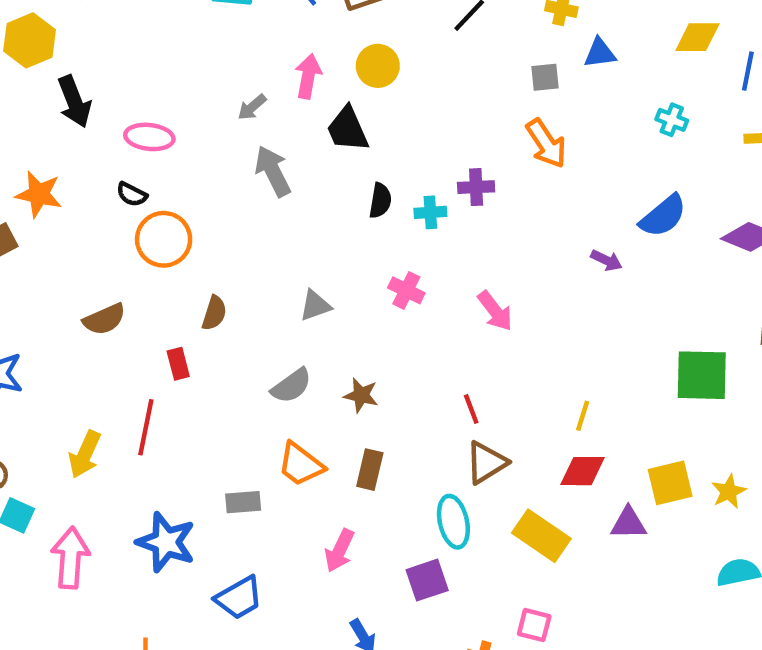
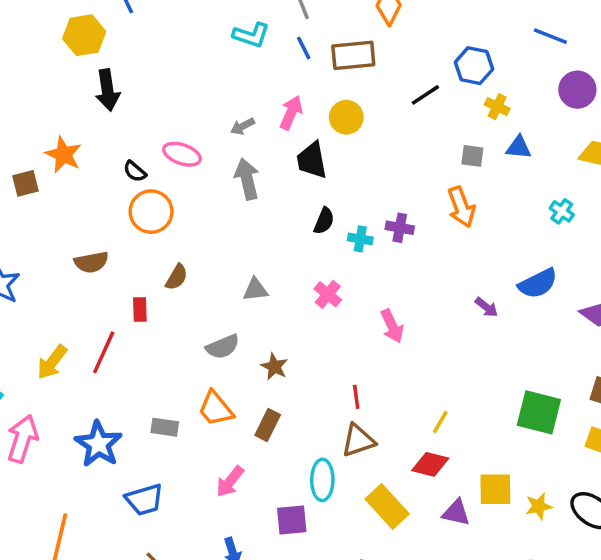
pink ellipse: (149, 137) -> (182, 154), moved

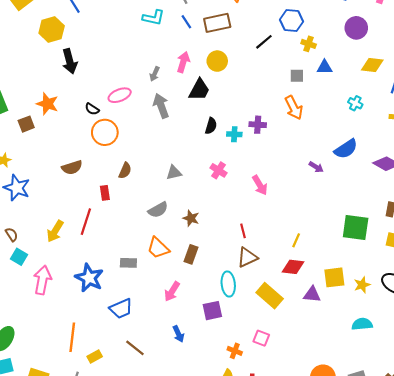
gray arrow: (243, 126) -> (155, 74), turned -32
pink ellipse: (182, 154) -> (120, 95), turned -35
black trapezoid: (312, 160) -> (199, 90), turned -135

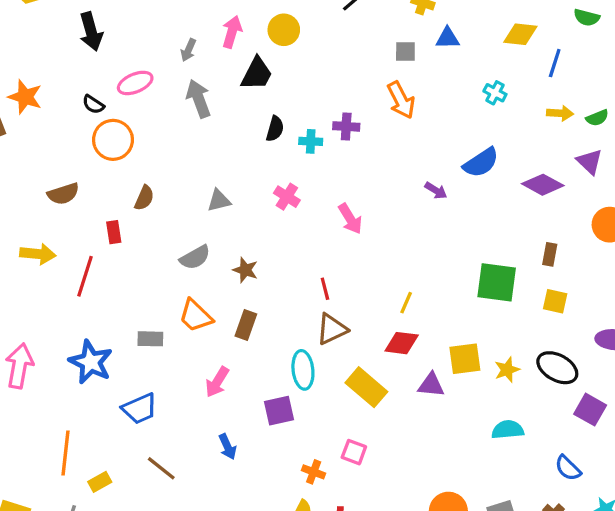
black arrow: (70, 61) -> (91, 31), moved
yellow arrow: (55, 231) -> (38, 254), moved, turned -115

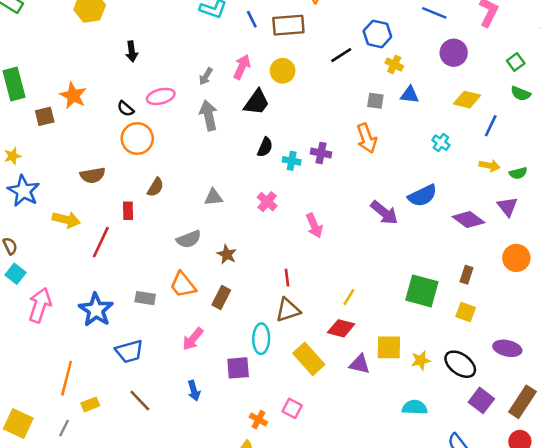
black arrow: (91, 31) -> (132, 51), size x0.7
purple arrow: (436, 191) -> (384, 213), size x1.6

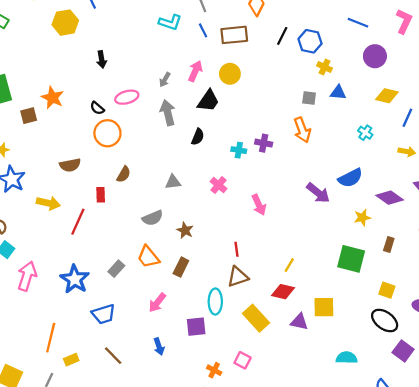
black line: (341, 55) -> (282, 36), moved, turned -30
black semicircle: (265, 147) -> (198, 137), moved
gray rectangle: (145, 298) -> (116, 269), turned -56
yellow square: (466, 312) -> (387, 290), moved
yellow star: (421, 360) -> (362, 218), moved

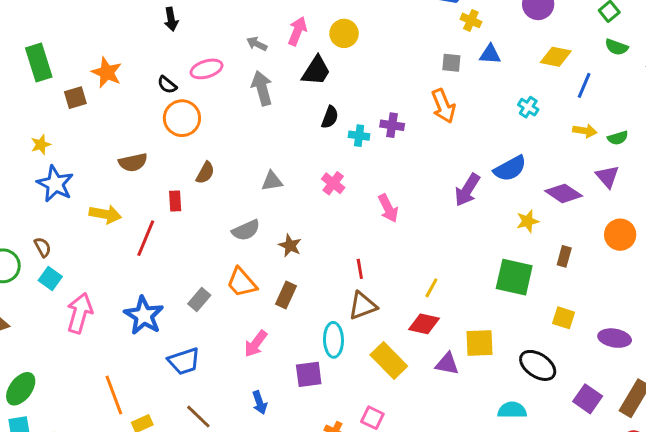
gray arrow: (165, 80) -> (257, 44), turned 88
black semicircle: (198, 137) -> (330, 117), moved
purple arrow: (318, 193) -> (467, 190), turned 85
black ellipse: (385, 320) -> (538, 365), moved
orange line: (51, 338) -> (114, 395), turned -32

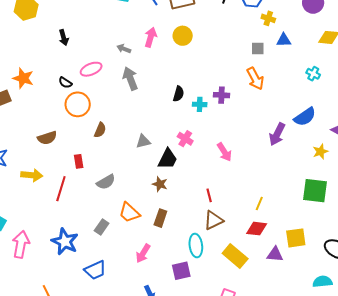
black trapezoid: (316, 71) -> (168, 159), moved
brown semicircle: (205, 173) -> (100, 130), moved
gray semicircle: (246, 230) -> (106, 182), moved

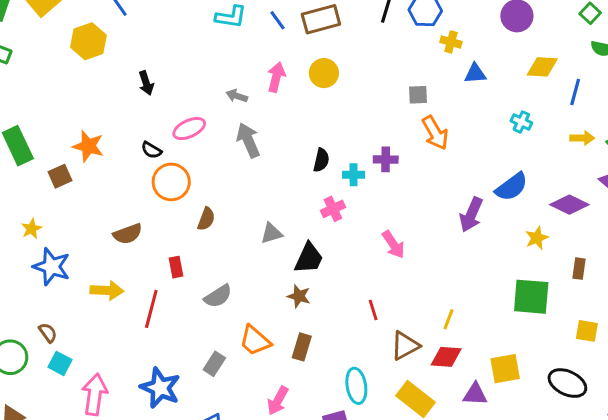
gray square: (258, 49) -> (418, 95), moved
pink cross: (185, 139) -> (333, 209), moved, turned 35
brown triangle: (213, 220) -> (405, 346), moved

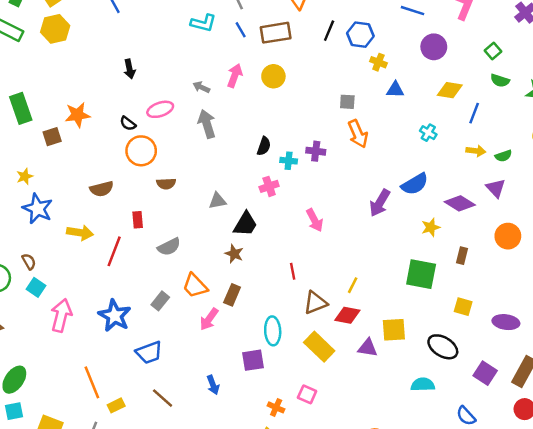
yellow hexagon: (88, 41) -> (55, 29), moved
orange star: (88, 146) -> (77, 115), turned -30
brown semicircle: (206, 219) -> (166, 184), turned 60
pink arrow: (278, 401) -> (209, 319), moved

